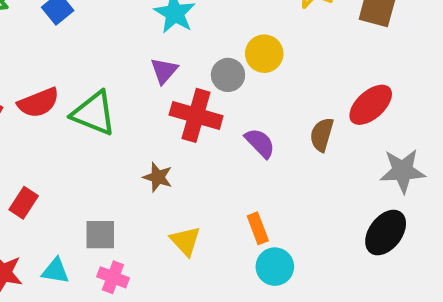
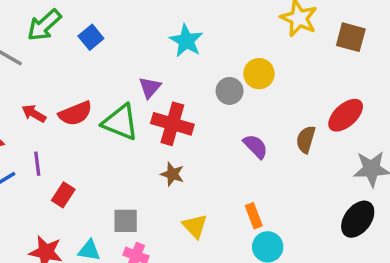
purple triangle: (164, 71) -> (150, 87), moved
red cross: (196, 115) -> (172, 124), moved

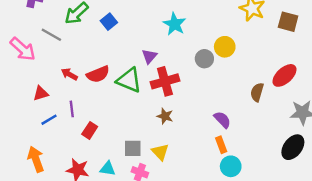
red cross: (172, 124) -> (165, 81), turned -32
purple semicircle: (256, 146) -> (222, 120), moved
yellow triangle: (195, 226) -> (160, 152), moved

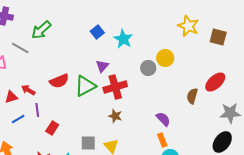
blue square: (109, 22) -> (97, 32), moved
red arrow: (69, 74) -> (28, 90), moved
green triangle: (129, 80) -> (85, 86), turned -50

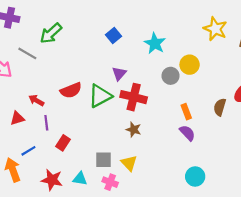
cyan star: (123, 39) -> (155, 43), moved
red cross: (115, 87) -> (134, 97), turned 30
red triangle: (11, 97) -> (17, 118), moved
blue line: (18, 119) -> (28, 151), moved
orange rectangle: (162, 140) -> (186, 112), moved

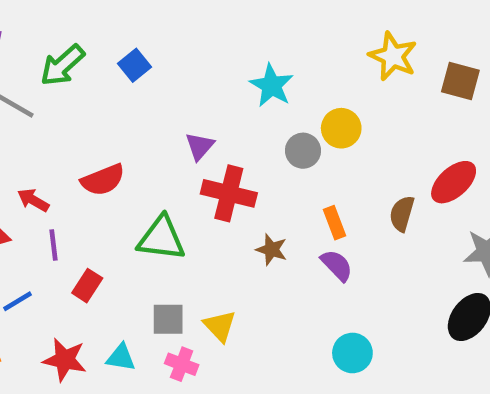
blue square: (113, 36) -> (134, 65), moved
green triangle: (100, 96) -> (161, 238), moved, turned 35
brown star: (134, 130) -> (272, 250), moved

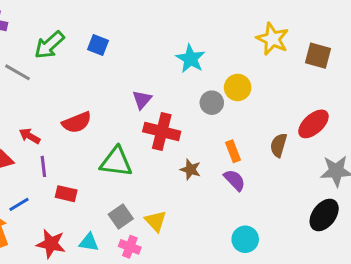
blue square: (134, 65) -> (98, 45), turned -30
red rectangle: (87, 286) -> (66, 194), turned 70
gray square: (168, 319) -> (121, 216), turned -35

